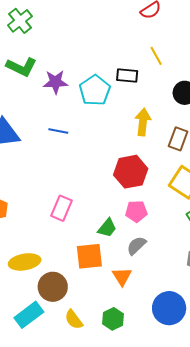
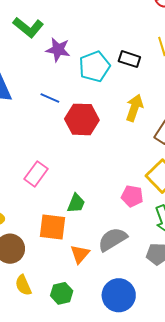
red hexagon: (131, 172) -> (82, 119), moved
pink pentagon: (136, 211) -> (132, 196), moved
green trapezoid: (107, 228) -> (76, 203), turned -30
gray semicircle: (136, 246) -> (113, 239), moved, size x1.4

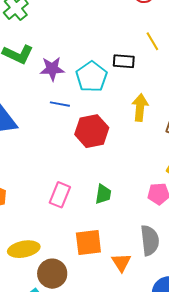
blue line: (50, 98) -> (60, 104), moved
green trapezoid: (76, 203) -> (103, 194), moved
gray semicircle: (113, 239) -> (150, 240), turned 128

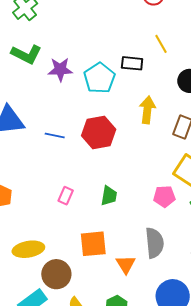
blue line: (60, 104) -> (55, 136), moved
pink rectangle: (60, 195) -> (66, 196), size x0.7

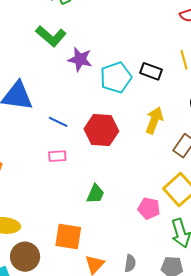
pink rectangle: (66, 196) -> (57, 156), moved, turned 48
gray semicircle: (154, 243) -> (130, 263), moved, size x0.6

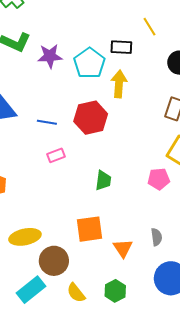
yellow arrow: (154, 120) -> (119, 84), moved

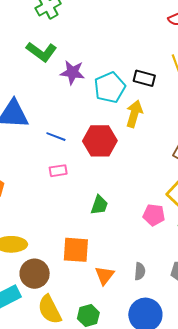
yellow semicircle: (76, 293) -> (50, 309), size x1.4

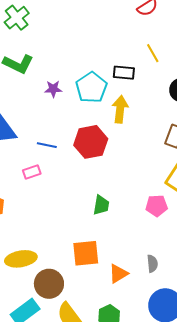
purple star: (72, 72) -> (53, 89), moved, size x0.7
pink rectangle: (58, 171) -> (32, 172), moved
orange triangle: (105, 275) -> (118, 274), turned 30

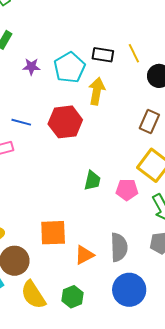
yellow line: (153, 53) -> (134, 53), moved
green trapezoid: (101, 205) -> (92, 181), moved
gray semicircle: (152, 264) -> (119, 247), size x1.6

